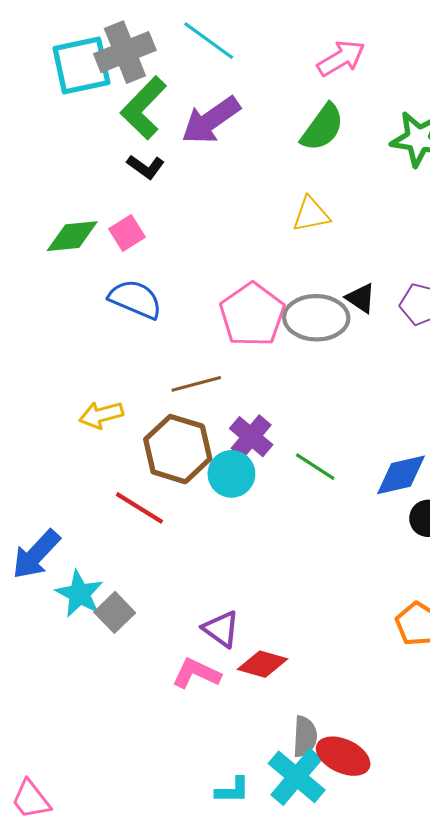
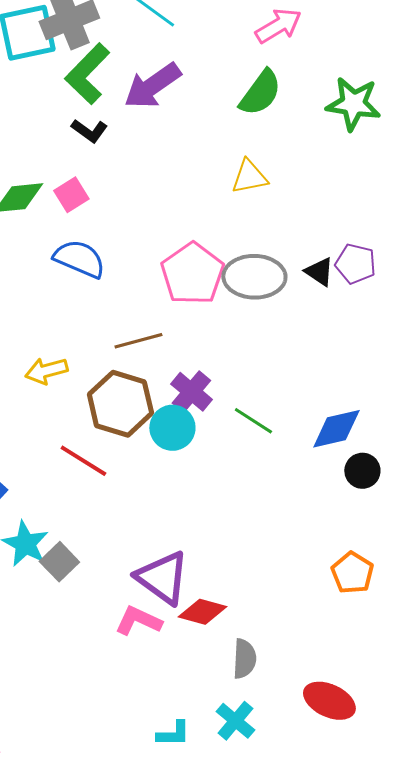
black triangle: (361, 298) -> (319, 272), moved
purple triangle: (221, 629) -> (162, 578), size x1.5
gray semicircle: (305, 736) -> (244, 659), moved
red ellipse: (343, 756) -> (329, 701), moved
cyan cross: (297, 777) -> (235, 721), size x0.7

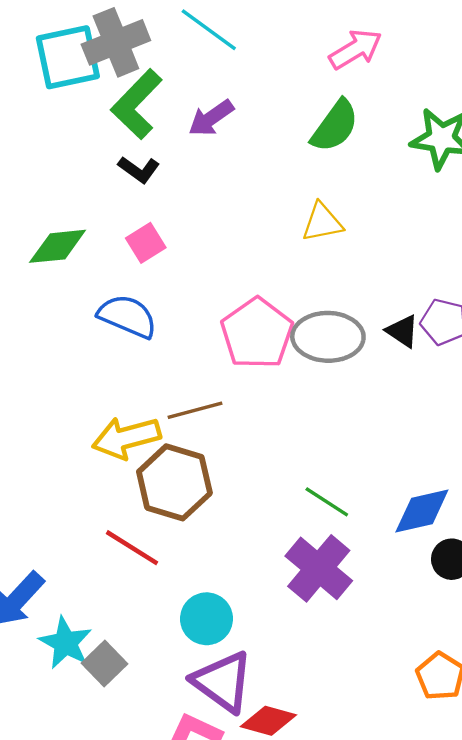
purple arrow: (152, 86) -> (211, 118), size x0.7
pink square: (71, 195) -> (146, 243), moved
yellow arrow: (46, 371) -> (126, 438), moved, size x1.4
purple cross: (191, 392) -> (319, 568), moved, size x1.4
cyan circle: (172, 428) -> (206, 619), moved

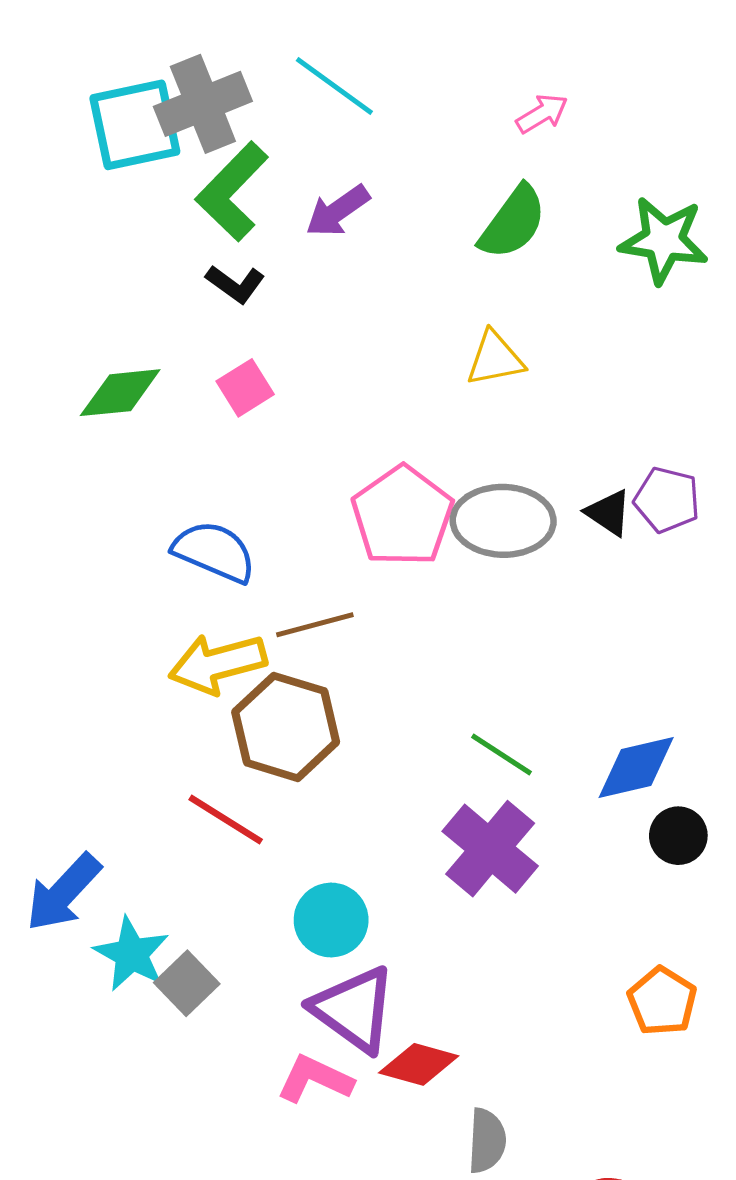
pink arrow: (355, 49) -> (542, 114), size x0.7
blue semicircle: (127, 316) -> (214, 552), moved

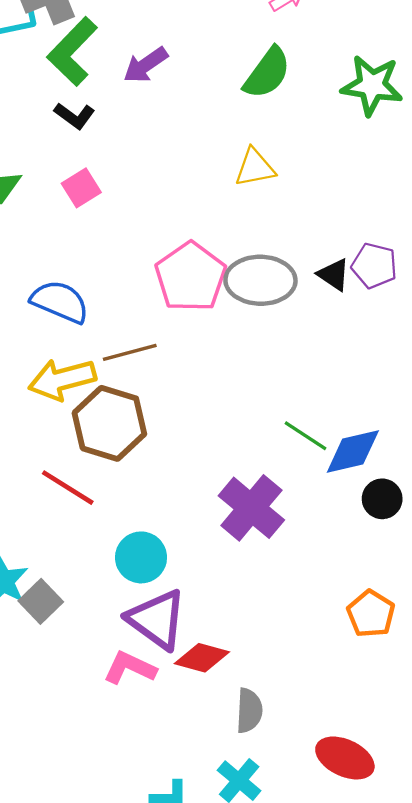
green line: (501, 755) -> (306, 436), moved

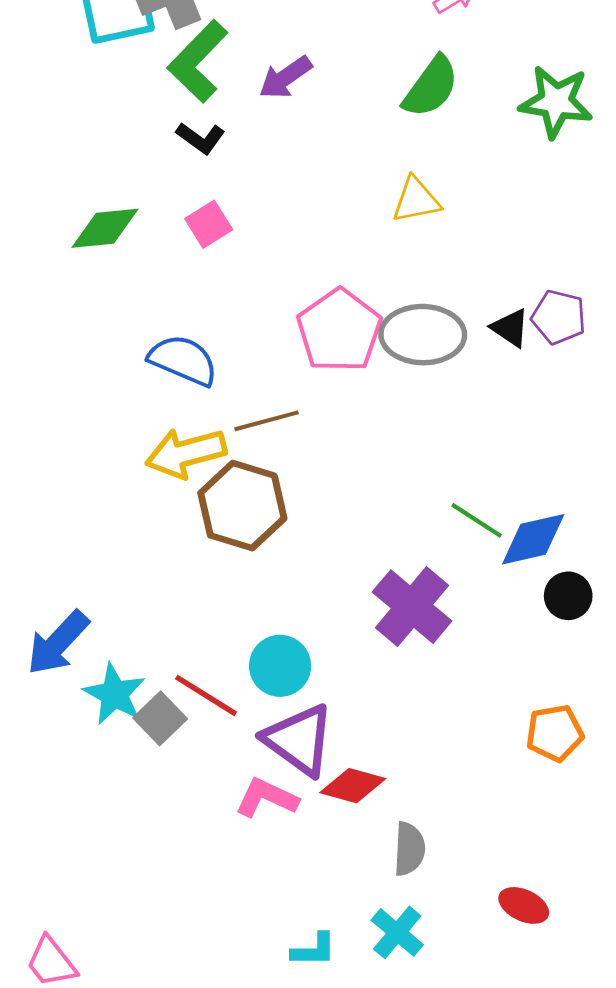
red line: (68, 488) -> (206, 695), moved
orange pentagon: (371, 614) -> (555, 733), turned 30
red ellipse: (345, 758) -> (524, 905), size x0.7

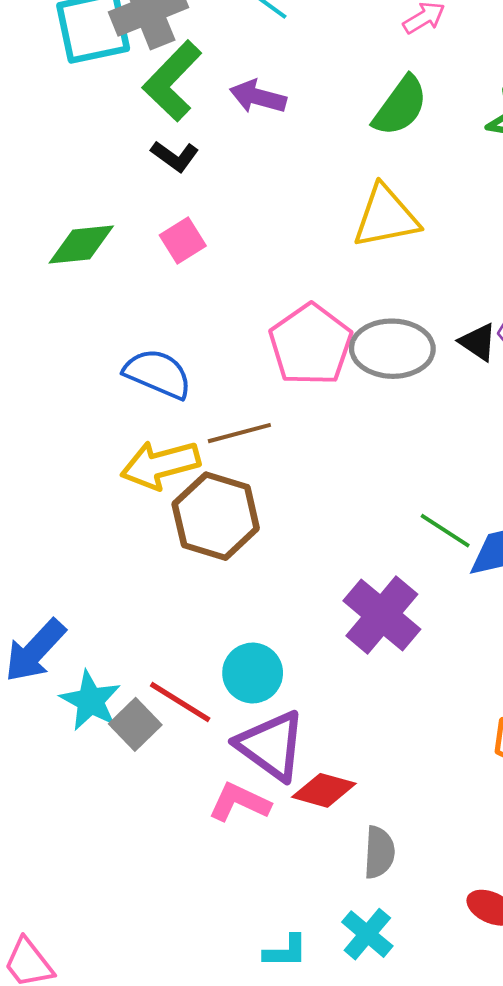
purple arrow: (285, 77) -> (258, 97), turned 50
yellow triangle: (416, 200) -> (386, 217), size x1.4

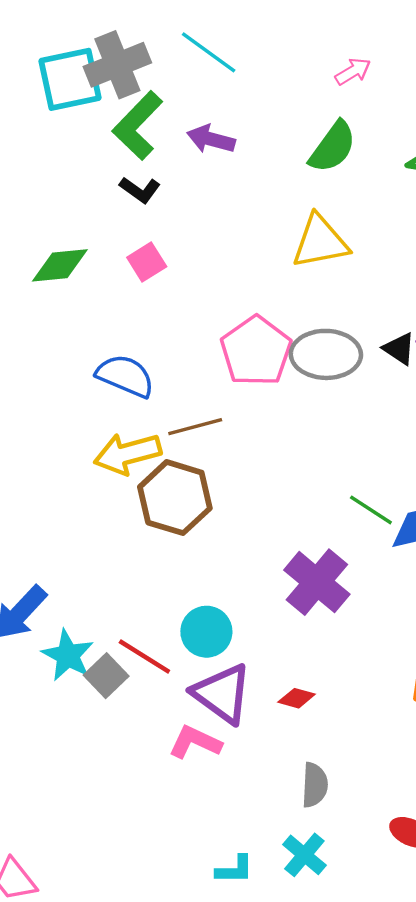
red diamond: (324, 790) -> (297, 698), moved, size x0.7

